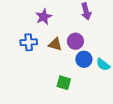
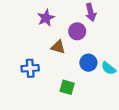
purple circle: (75, 41) -> (77, 31), moved
blue cross: (29, 42) -> (30, 68), moved

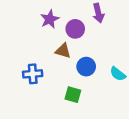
purple circle: (77, 31) -> (75, 29), moved
blue circle: (88, 63) -> (86, 67), moved

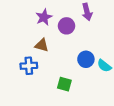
brown triangle: (63, 51) -> (42, 45), moved
blue circle: (86, 67) -> (86, 59), moved

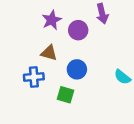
blue circle: (86, 59) -> (77, 69), moved
green square: (64, 84) -> (66, 95), moved

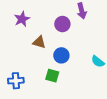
purple star: (52, 20) -> (22, 19), moved
blue cross: (34, 77) -> (16, 81), moved

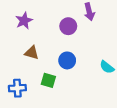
brown triangle: (39, 42) -> (32, 53), moved
green square: (52, 76) -> (48, 80), moved

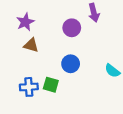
brown triangle: (32, 53) -> (31, 45), moved
blue cross: (17, 88) -> (29, 87), moved

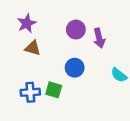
purple arrow: (94, 13) -> (99, 38), moved

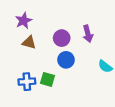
purple circle: (76, 30) -> (62, 38), moved

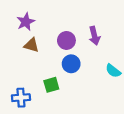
green square: (48, 79) -> (51, 85), turned -32
blue cross: (27, 82) -> (21, 98), moved

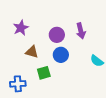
purple star: (26, 22) -> (21, 28), moved
brown triangle: (31, 45) -> (32, 52), moved

